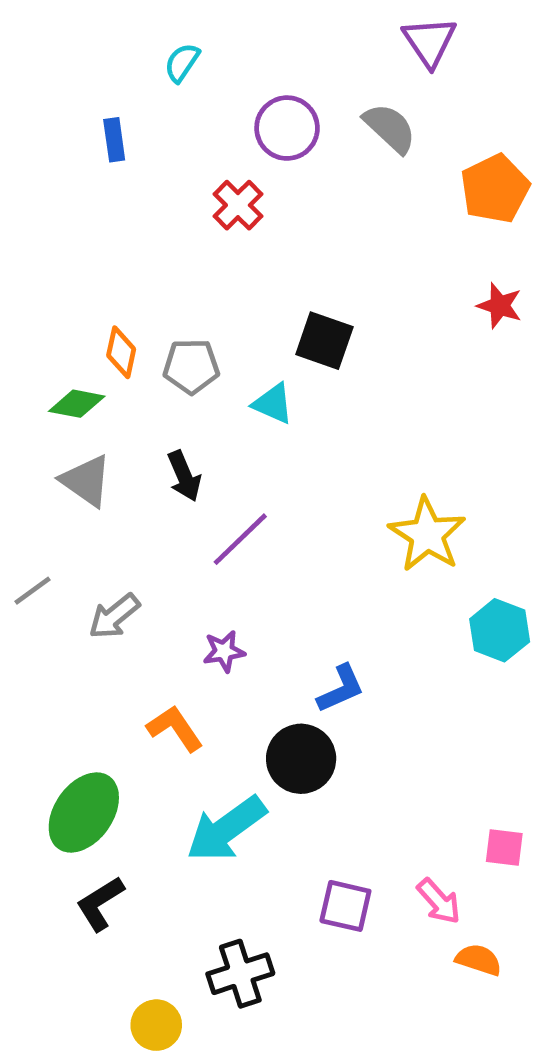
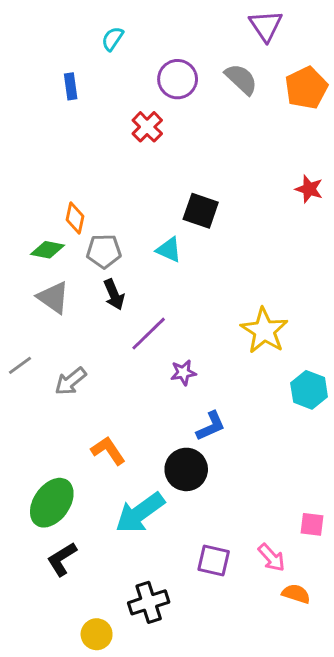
orange pentagon: (495, 189) -> (306, 88), moved
gray pentagon: (191, 366) -> (104, 251), moved
purple star: (224, 651) -> (183, 373), moved

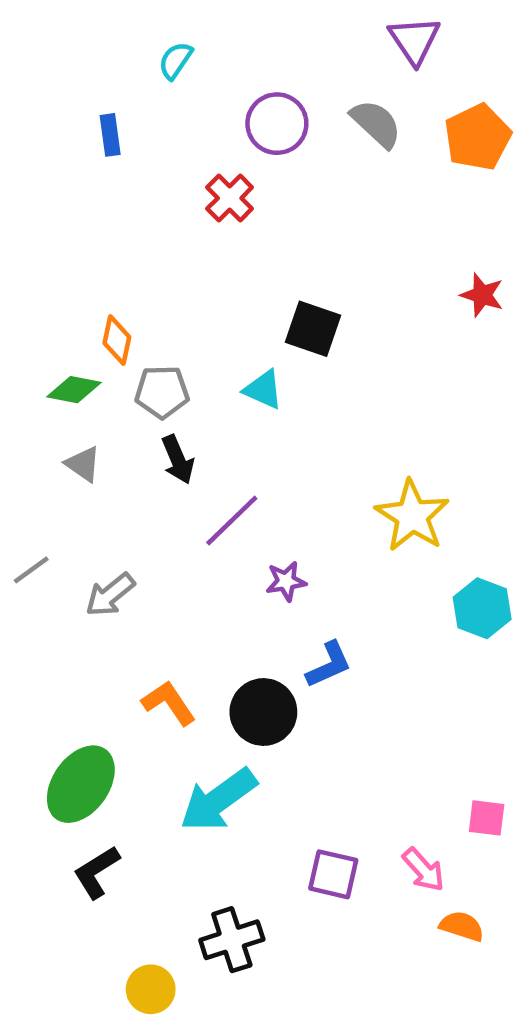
gray triangle: (53, 297) -> (83, 464), size x0.7
black circle: (186, 469) -> (263, 712), moved

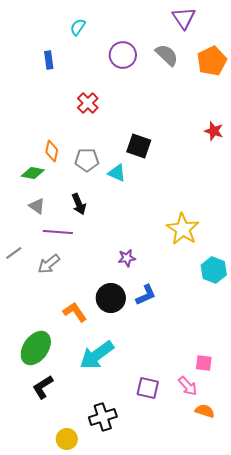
red cross: (230, 198) -> (88, 103), moved
gray pentagon: (162, 392) -> (87, 160), moved
purple line: (232, 520) -> (58, 232), moved, turned 48
black circle: (263, 712) -> (111, 298), moved
pink square: (487, 818) -> (204, 363), moved

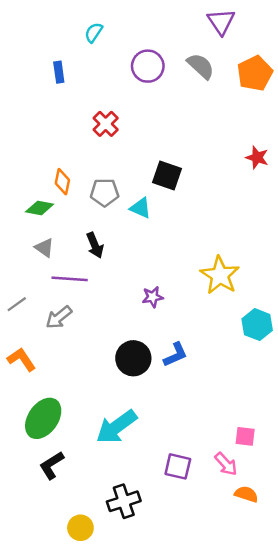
purple star: (127, 258) -> (153, 297), moved
orange L-shape: (75, 312) -> (22, 359), moved

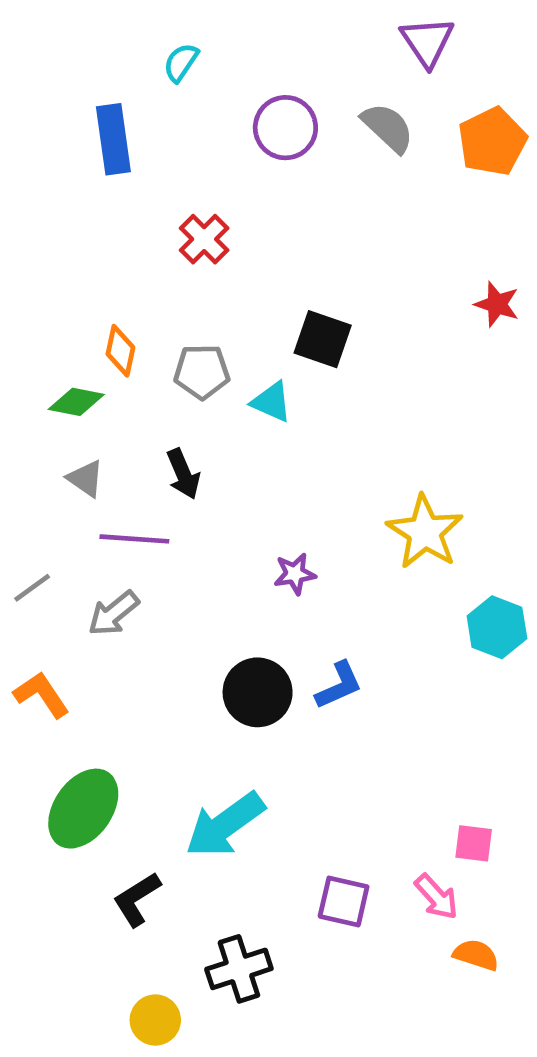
blue rectangle: (59, 72) -> (113, 139), size x1.6
black L-shape: (52, 465) -> (137, 899), moved

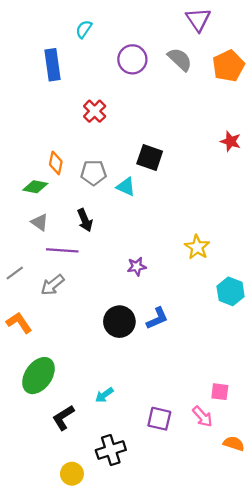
yellow star: (425, 532) -> (197, 247), size x0.7
cyan arrow: (225, 825) -> (104, 395), moved, size x0.5
orange semicircle: (476, 955) -> (234, 444), moved

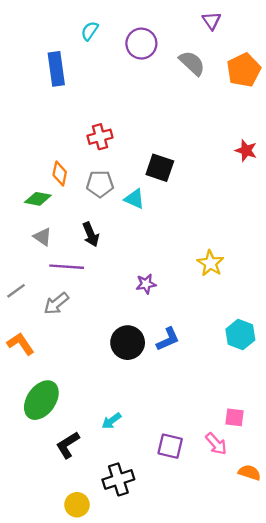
purple triangle: (198, 19) -> (212, 21), size x0.7
purple circle: (132, 59) -> (141, 44), moved
red cross: (95, 111) -> (100, 137), moved, turned 30
cyan hexagon: (231, 291) -> (240, 335), moved

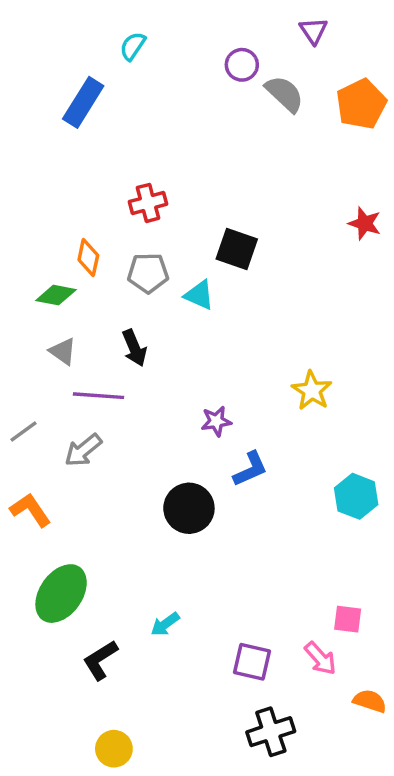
purple circle: (141, 44) -> (242, 65), moved, size x0.7
blue rectangle: (56, 69) -> (83, 102), turned 40
blue L-shape: (168, 339) -> (250, 469), moved
black cross: (118, 479) -> (271, 732), moved

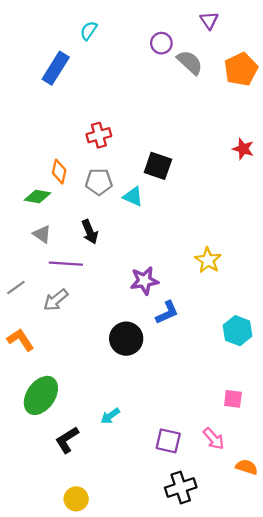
purple star: (216, 421) -> (144, 281), size x1.4
pink square: (348, 619) -> (233, 399), moved

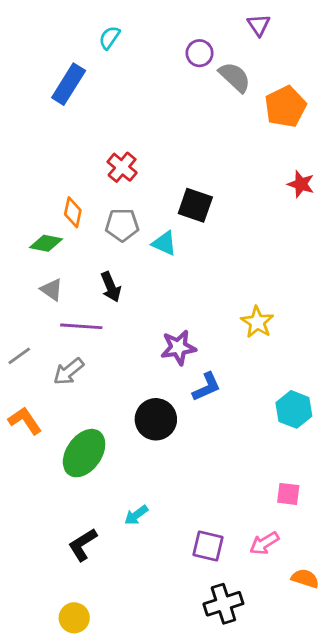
orange pentagon: (241, 69) -> (285, 107), moved
red cross: (99, 135) -> (122, 167), turned -35
green ellipse: (41, 395) -> (84, 453), moved
pink arrow: (214, 439) -> (264, 543), turned 100
yellow circle: (76, 499) -> (74, 618), moved

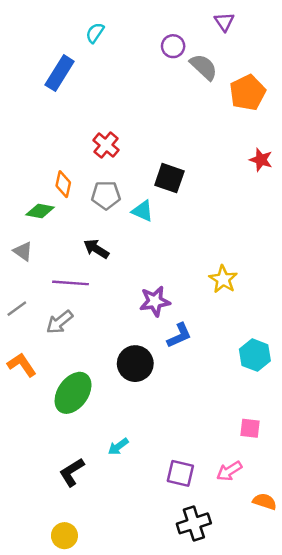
black arrow: (111, 287) -> (96, 249), turned 145
gray triangle: (52, 290) -> (23, 251), moved

